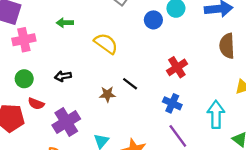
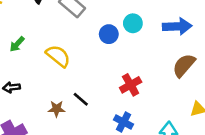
green arrow: (65, 23) -> (17, 44), moved, turned -49
brown semicircle: (227, 46) -> (184, 65), turned 40

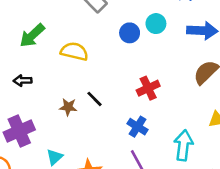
green arrow: (17, 44) -> (32, 35), size x1.5
yellow semicircle: (58, 56) -> (74, 51), turned -30

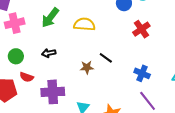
red cross: (148, 88) -> (141, 29), moved
purple cross: (19, 131) -> (53, 92), turned 30

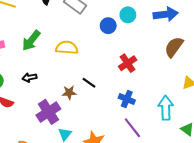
red cross: (141, 29) -> (128, 63), moved
purple cross: (53, 92) -> (48, 112), moved, turned -30

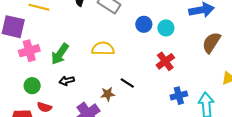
cyan circle: (128, 15) -> (166, 28), moved
green arrow: (31, 41) -> (60, 54), moved
blue cross: (127, 99) -> (179, 96), moved, turned -35

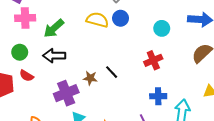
blue circle: (144, 24) -> (121, 18), moved
yellow semicircle: (103, 49) -> (97, 20), moved
black arrow: (67, 81) -> (54, 56), size x1.5

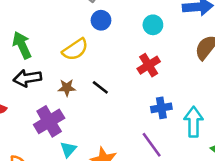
yellow semicircle: (97, 20) -> (75, 50), moved, turned 140
green arrow: (54, 28) -> (22, 45), turned 115
brown star: (90, 78) -> (67, 88), moved

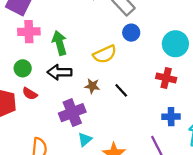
cyan circle: (153, 25) -> (175, 44), size x1.5
red cross: (149, 65) -> (166, 78), turned 36

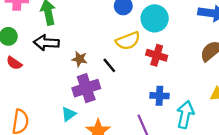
cyan circle: (175, 44) -> (155, 18), moved
yellow semicircle: (105, 54) -> (128, 41), moved
purple cross: (72, 113) -> (86, 88), moved

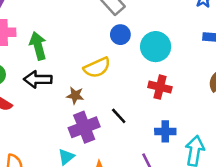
yellow semicircle: (128, 41) -> (97, 68), moved
black line: (109, 65) -> (119, 116), moved

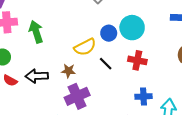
blue circle: (120, 35) -> (109, 33), moved
black arrow: (38, 79) -> (37, 76), moved
black line: (119, 116) -> (106, 64), moved

